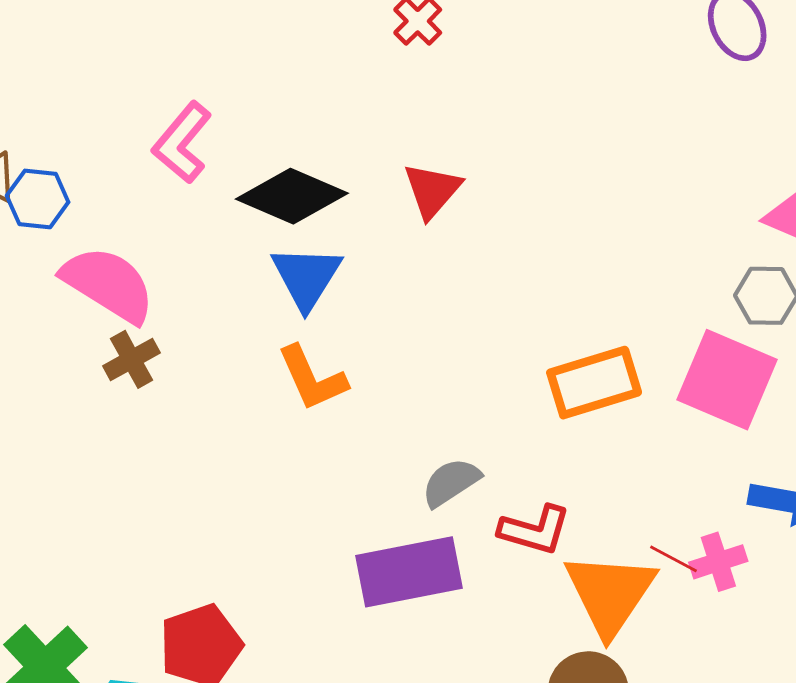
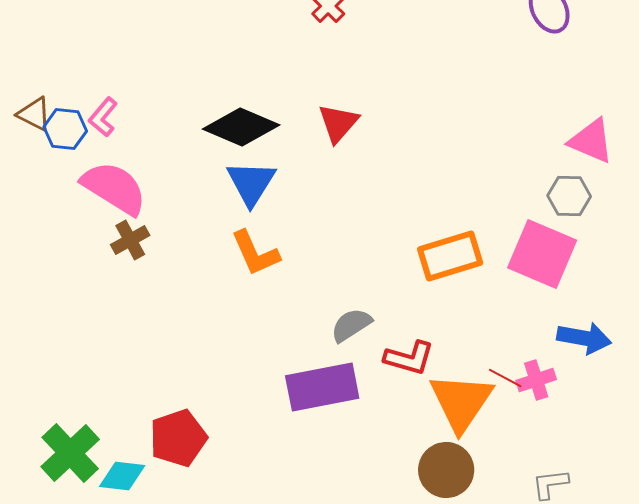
pink L-shape: (182, 143) -> (103, 117), moved, size x0.7

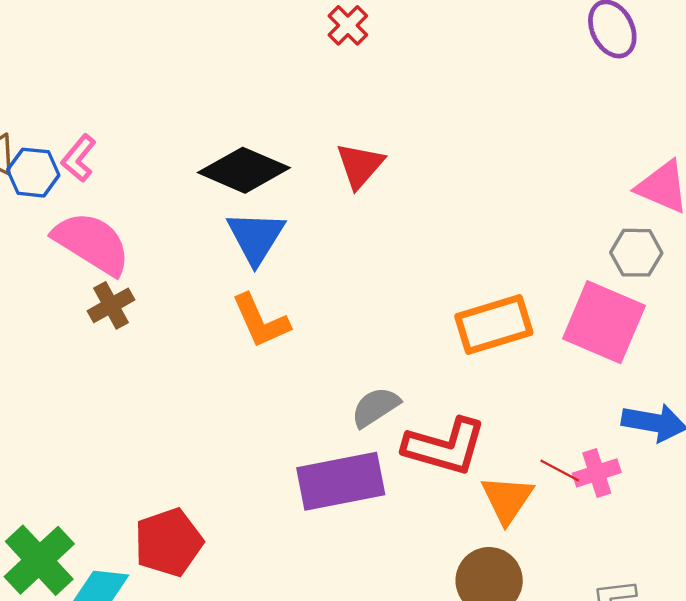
red L-shape: (409, 358) -> (445, 447), size x1.4
orange triangle: (461, 402) -> (507, 499), size x0.7

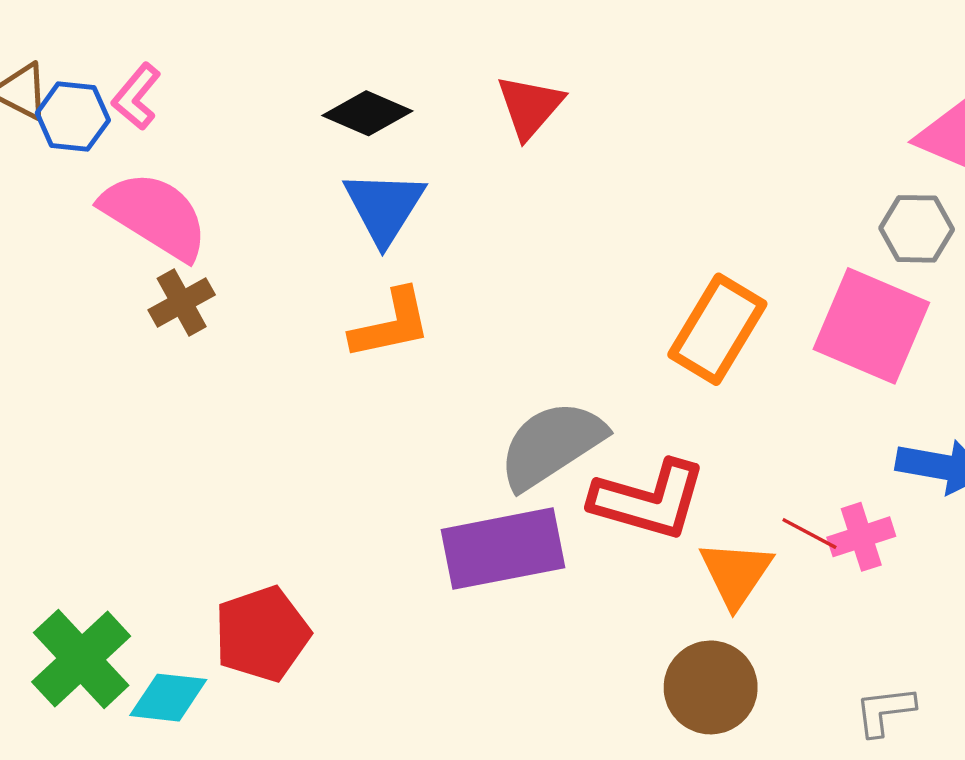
black diamond: (244, 170) -> (367, 113), size x0.7
orange L-shape: (261, 321) -> (391, 324), turned -78
orange rectangle: (494, 325) -> (717, 329), turned -42
gray semicircle: (375, 407) -> (552, 445), size x1.6

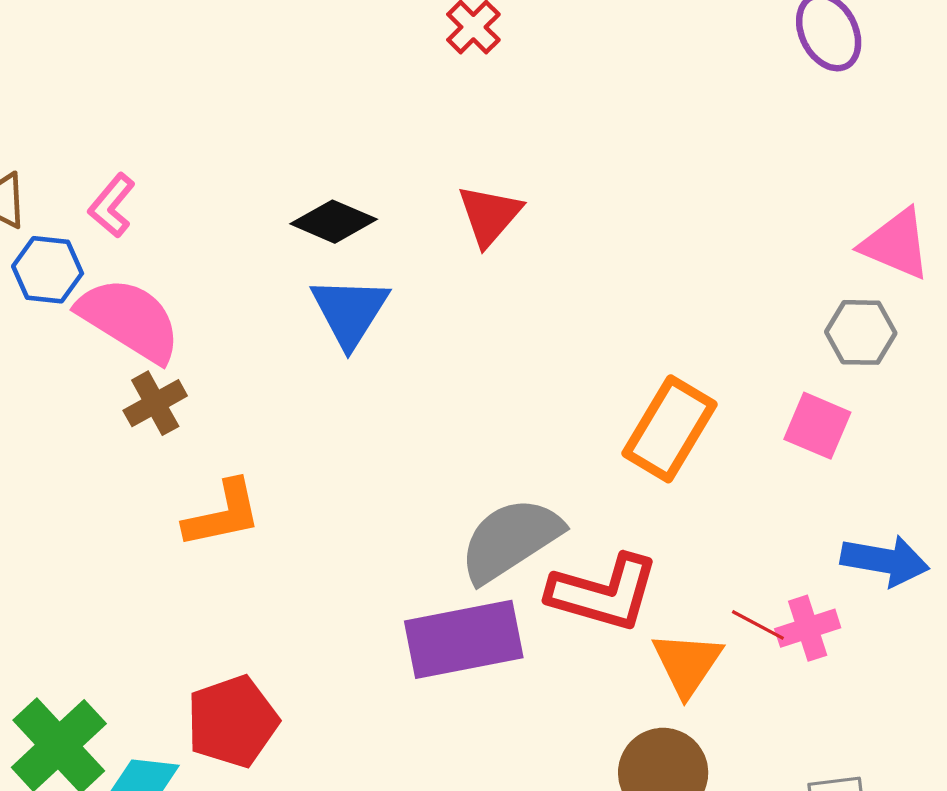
blue hexagon: (73, 117) -> (48, 270), moved
orange L-shape: (391, 324) -> (223, 514), moved
pink square: (871, 326) -> (817, 426), size x0.6

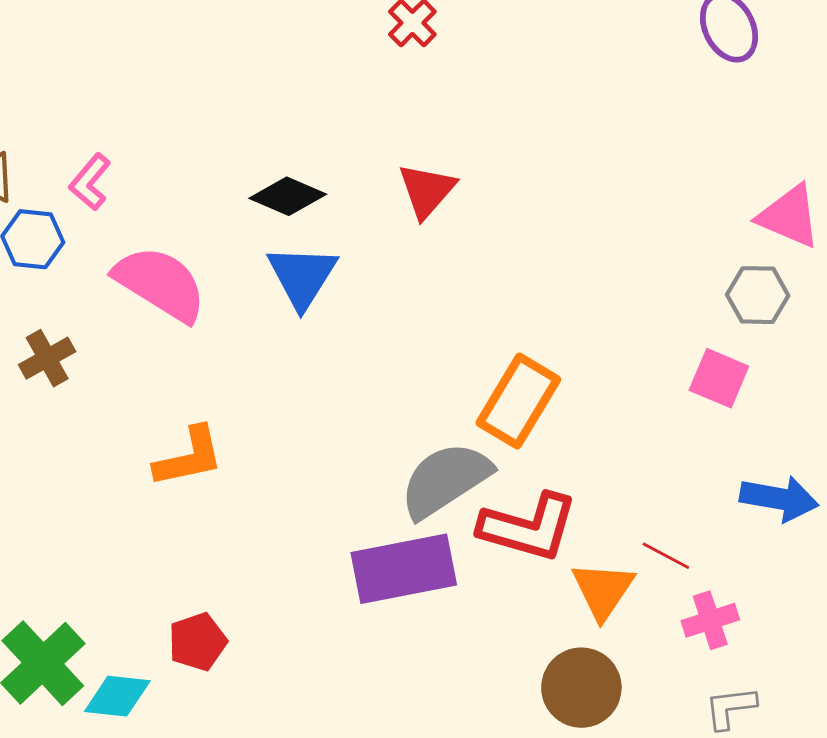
pink semicircle: (129, 320) -> (160, 284), moved
brown cross: (155, 403) -> (47, 358), moved
orange rectangle: (670, 429) -> (518, 401), moved
pink cross: (808, 628) -> (710, 620), moved
red pentagon: (232, 721) -> (198, 642), size x0.7

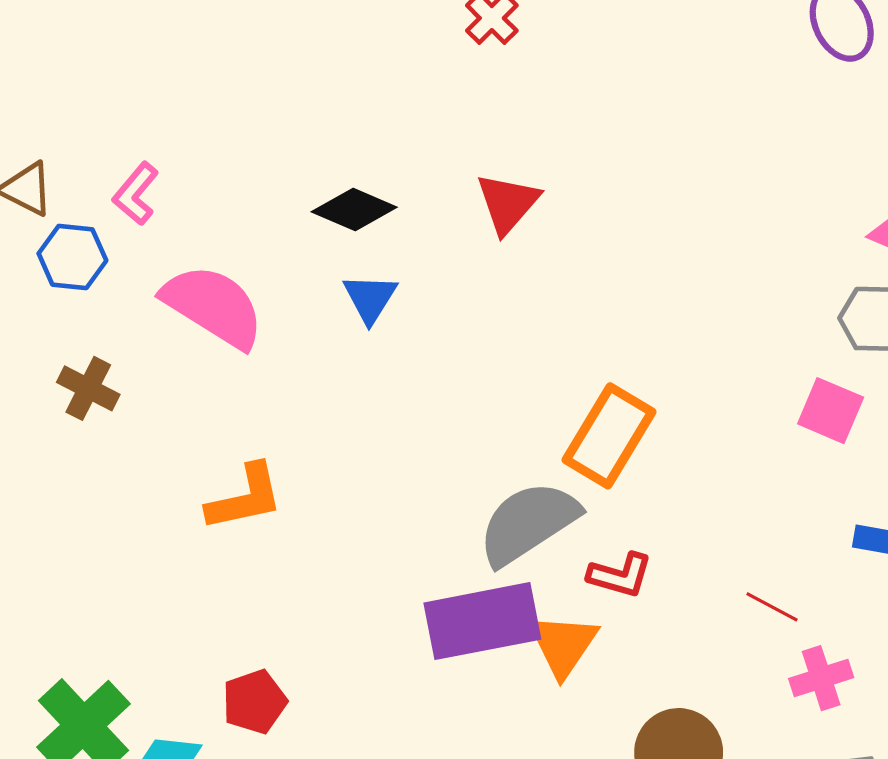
blue triangle: (302, 276) -> (370, 298), size x0.7
brown cross: (47, 358) -> (88, 388), turned -34
red L-shape: (528, 527) -> (620, 575), size x0.6
orange triangle: (603, 590) -> (563, 645), moved

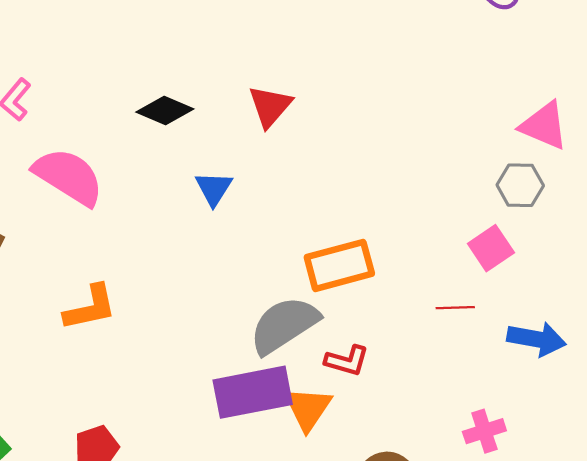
blue triangle: (370, 298) -> (214, 188), moved
pink square: (831, 411) -> (491, 248), turned 33
orange rectangle: (609, 436) -> (339, 265), turned 44
red line: (772, 607) -> (455, 308), moved, turned -30

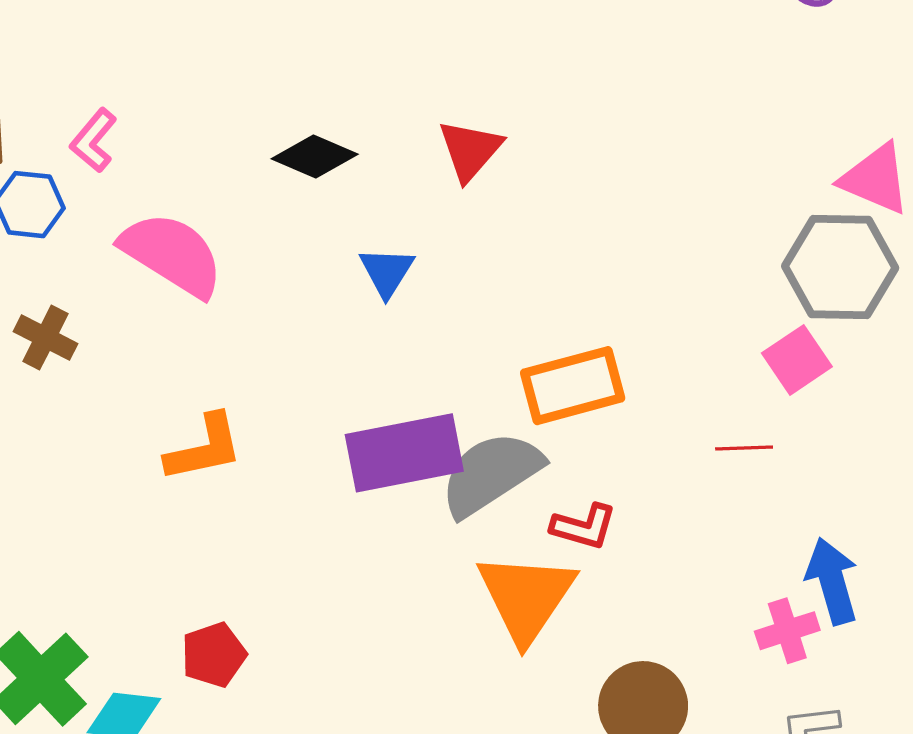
gray hexagon: (520, 185) -> (840, 267), size x1.6
blue arrow: (536, 339) -> (832, 581), moved, turned -116
purple rectangle: (253, 392) -> (404, 453), moved
orange triangle: (308, 408) -> (526, 597), size x1.4

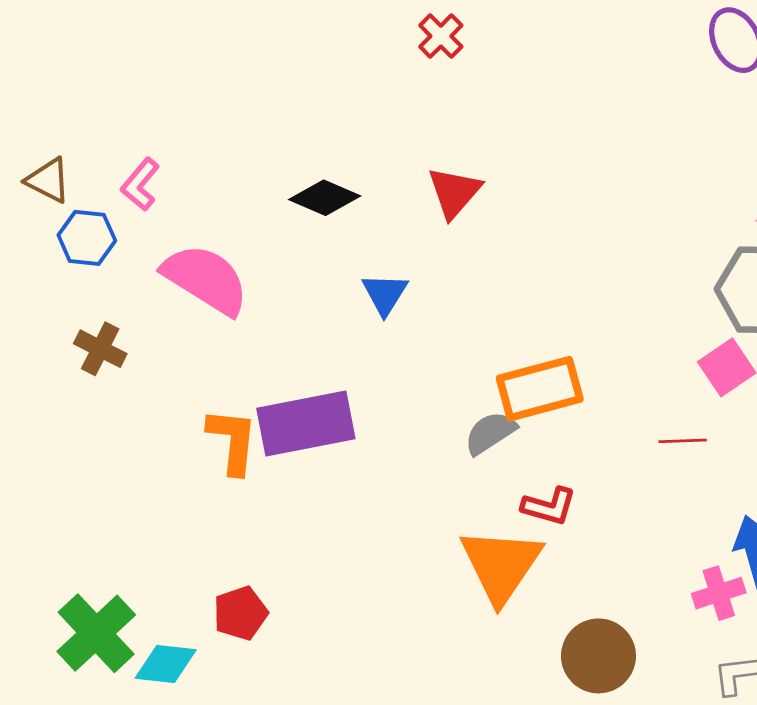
orange L-shape: (204, 448) -> (232, 441), turned -72
purple rectangle: (404, 453) -> (306, 423), moved
gray semicircle: (491, 474) -> (490, 433), moved, size x0.6

